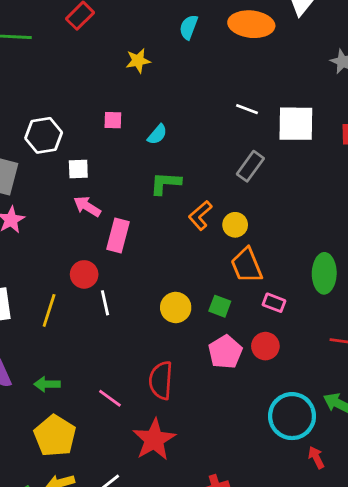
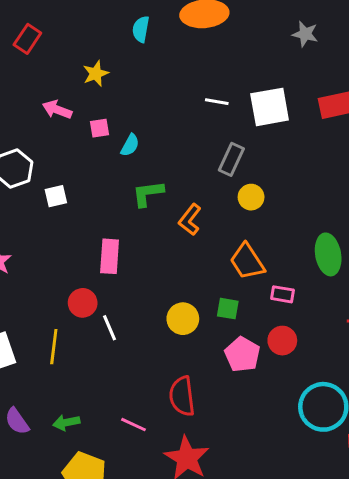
pink square: (113, 120) -> (100, 128), moved
pink arrow: (87, 206) -> (57, 110), moved
yellow circle: (235, 225) -> (251, 197), moved

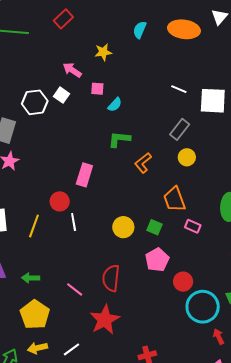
white square: (56, 196) -> (62, 95), moved, turned 35
red circle: (282, 341) -> (183, 282), moved

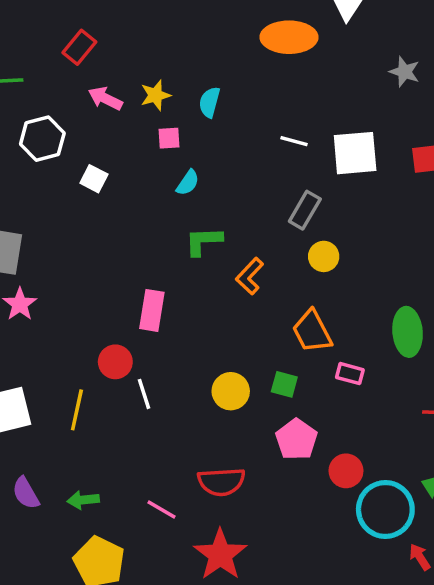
cyan semicircle: (140, 30) -> (209, 102), moved
pink arrow: (72, 70) -> (105, 98), moved
pink square: (97, 89) -> (169, 138), moved
white hexagon: (35, 102) -> (42, 139), moved
red semicircle: (111, 278) -> (221, 482), turned -92

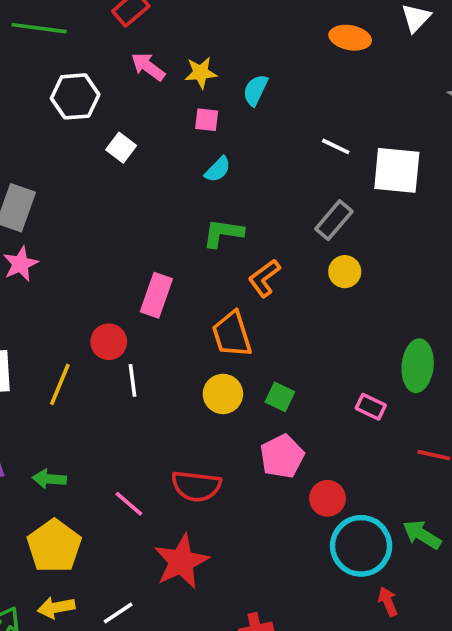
orange ellipse: (289, 37) -> (350, 38), size x0.7
orange trapezoid: (312, 331) -> (232, 334), moved
pink rectangle: (350, 374) -> (371, 407), moved

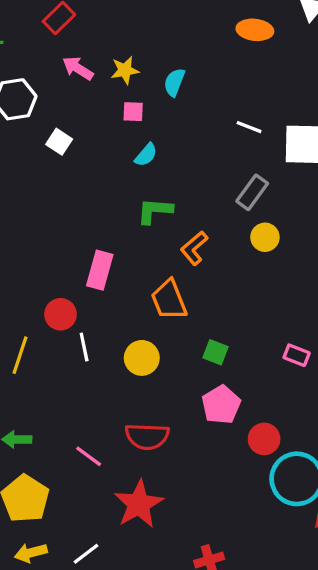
yellow circle: (223, 394) -> (142, 358), moved

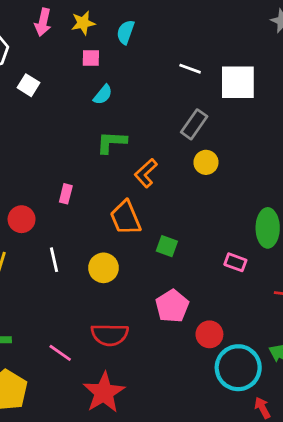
pink arrow: (78, 68) -> (43, 22), turned -108
pink rectangle: (100, 270) -> (66, 194), size x0.6
red circle: (61, 314) -> (22, 219), moved
green square: (215, 352) -> (167, 246), moved

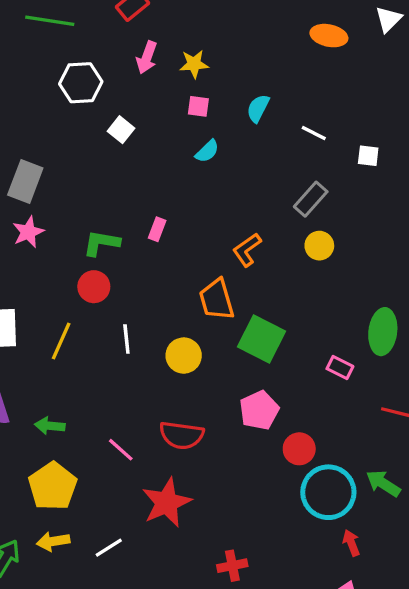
cyan semicircle: (126, 32) -> (258, 108), moved
white square: (238, 82) -> (368, 156), size x0.5
green L-shape: (111, 142) -> (101, 243), moved
pink rectangle: (66, 194) -> (157, 229), moved
green square: (167, 246) -> (261, 339), size x1.8

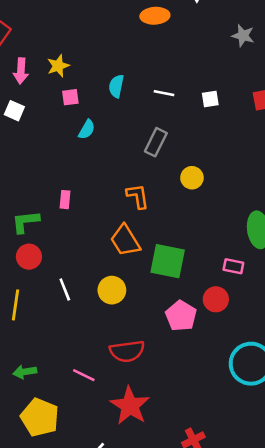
white square: (121, 130) -> (14, 111), moved
gray rectangle: (311, 199) -> (156, 142), moved
orange L-shape: (247, 250) -> (138, 196), turned 132
red circle: (299, 449) -> (216, 299), moved

